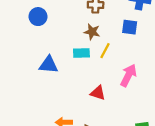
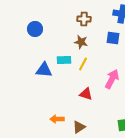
yellow line: (105, 51) -> (83, 64), moved
cyan rectangle: (81, 53) -> (64, 60), moved

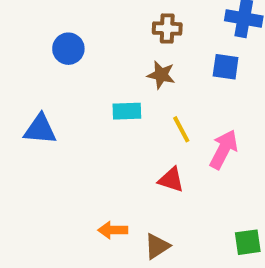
yellow line: (83, 64) -> (181, 129), moved, turned -56
blue triangle: (44, 70) -> (40, 129), moved

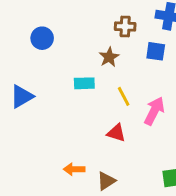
brown cross: (167, 28) -> (125, 27), moved
brown star: (161, 75) -> (109, 57), turned 30
blue triangle: (40, 129) -> (22, 96), turned -35

